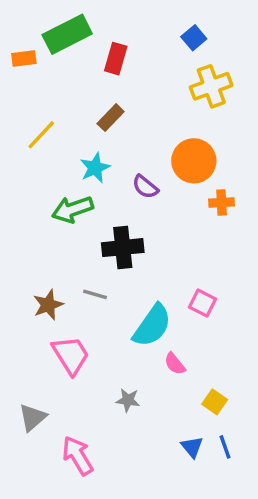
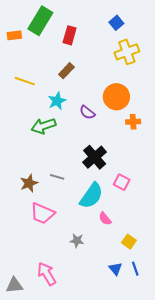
green rectangle: (67, 34) -> (40, 21), turned -32
yellow line: (41, 135) -> (25, 81), turned 66
black cross: (123, 248) -> (95, 157), moved, turned -35
pink trapezoid: (71, 355) -> (42, 213), turned 145
gray triangle: (33, 417) -> (14, 285), moved, turned 36

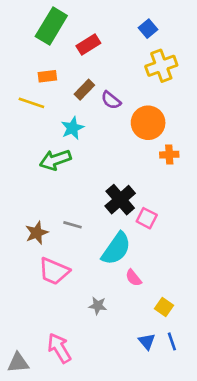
orange rectangle: (14, 35) -> (47, 76), moved
red rectangle: (70, 35) -> (88, 45), turned 42
purple semicircle: (87, 112) -> (111, 100), moved
pink square: (122, 182) -> (147, 218), moved

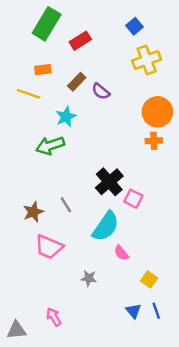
orange circle: (148, 123) -> (157, 112), moved
gray line: (72, 225) -> (66, 205), turned 42
pink arrow: (59, 348) -> (54, 317), size x0.7

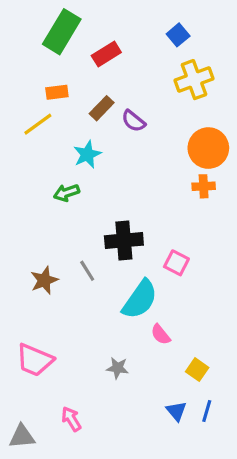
yellow line: (28, 94) -> (38, 124), turned -55
green arrow: (50, 146) -> (67, 193), size x0.7
black cross: (109, 182) -> (124, 240), moved, turned 36
pink trapezoid: (49, 247) -> (35, 360), moved
blue line: (156, 311) -> (207, 411), turned 35

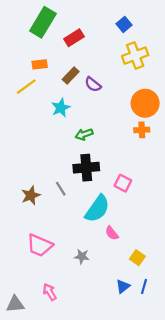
green arrow: (67, 193) -> (84, 134), moved
pink trapezoid: (35, 360) -> (40, 245), moved
blue triangle: (176, 411) -> (123, 286), turned 32

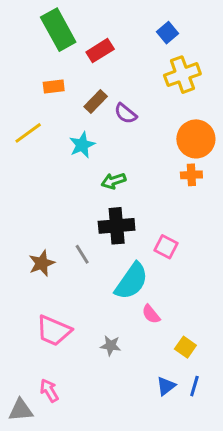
green rectangle: (43, 22) -> (58, 30), turned -60
yellow line: (26, 87) -> (28, 133), moved
pink arrow: (50, 292) -> (49, 391), moved

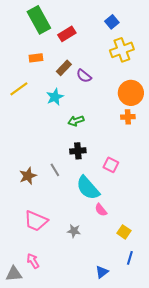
black cross: (117, 226) -> (78, 151), size x0.7
cyan semicircle: (132, 281) -> (88, 188), turned 104
blue triangle: (166, 386) -> (102, 272), moved

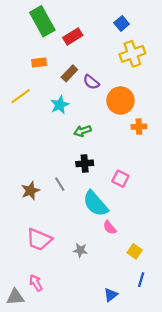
orange circle: (131, 93) -> (120, 101), moved

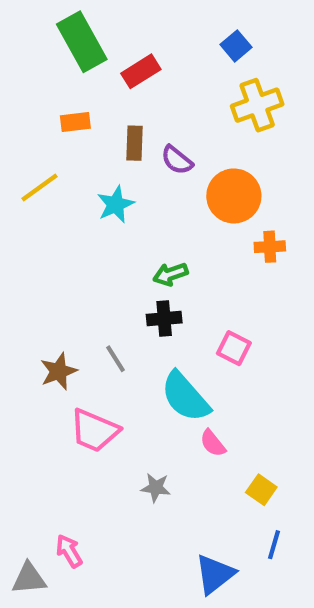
brown rectangle: (69, 73) -> (135, 143), turned -42
green arrow: (82, 131) -> (170, 274), moved
pink trapezoid: (39, 239) -> (94, 431), moved
blue triangle: (111, 295) -> (215, 574), size x1.5

